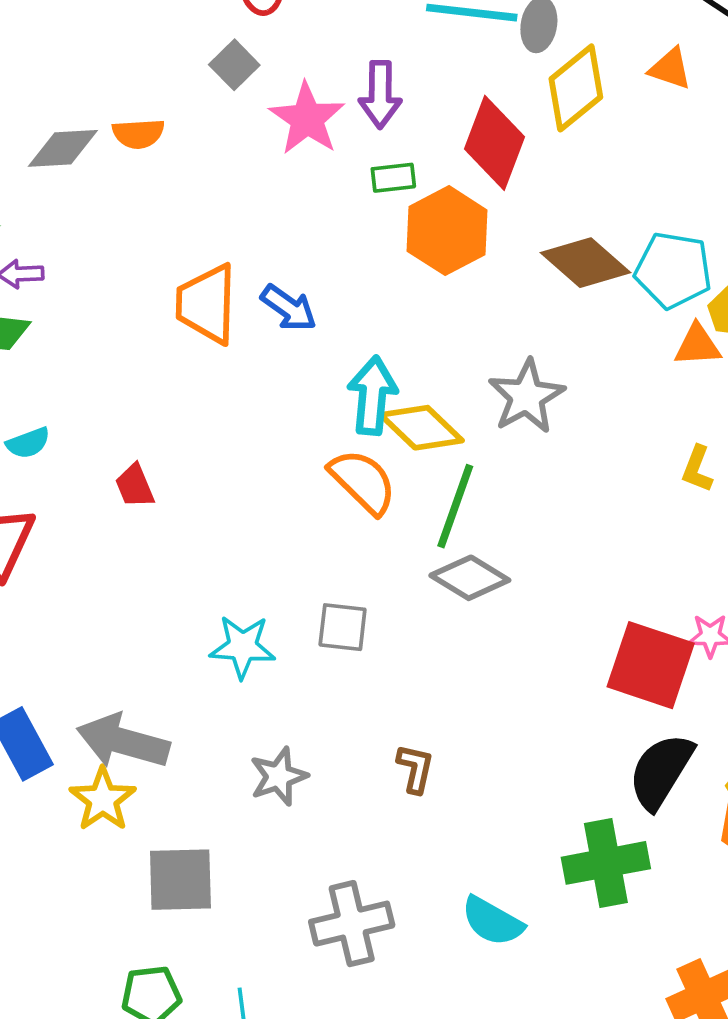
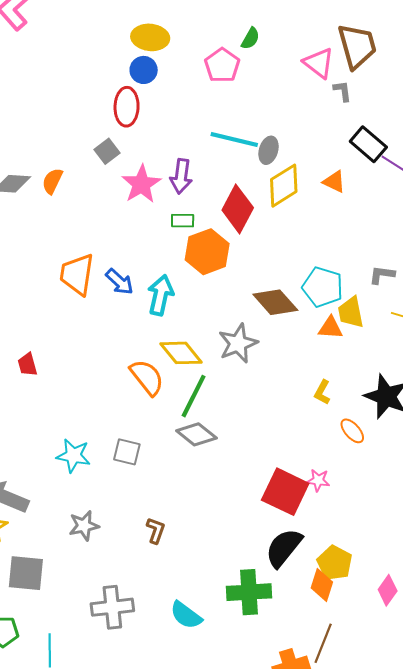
orange semicircle: (138, 134) -> (52, 181), turned 112
brown diamond: (585, 263) -> (275, 302), moved
cyan arrow: (372, 396) -> (161, 295), moved

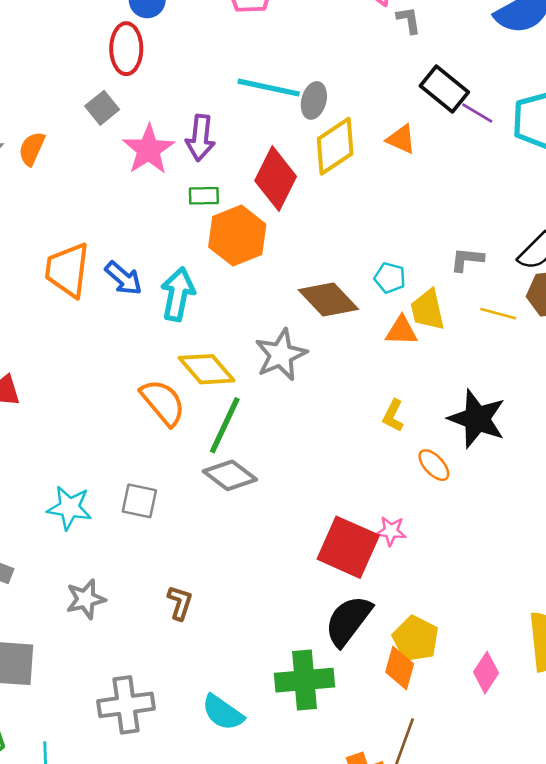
cyan pentagon: (323, 287) -> (390, 278), size x0.6

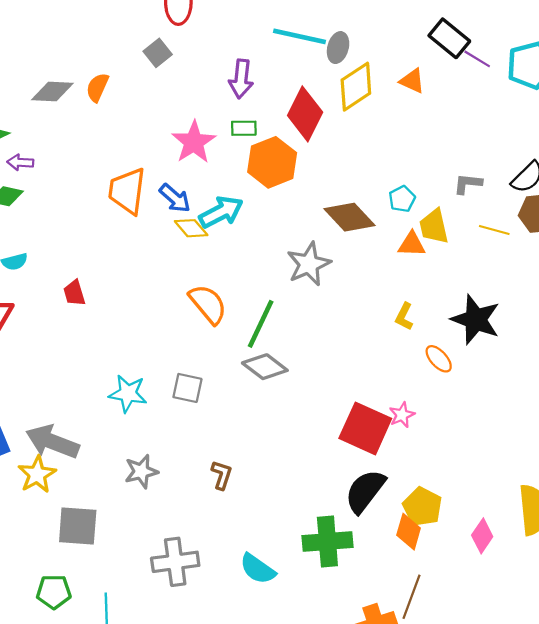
pink star: (149, 150) -> (194, 142), moved
cyan pentagon: (390, 278) -> (402, 199), turned 30
cyan arrow: (178, 294) -> (221, 212), turned 51
yellow diamond: (207, 369) -> (191, 228), moved, size x0.7
pink star: (391, 531) -> (402, 415), turned -30

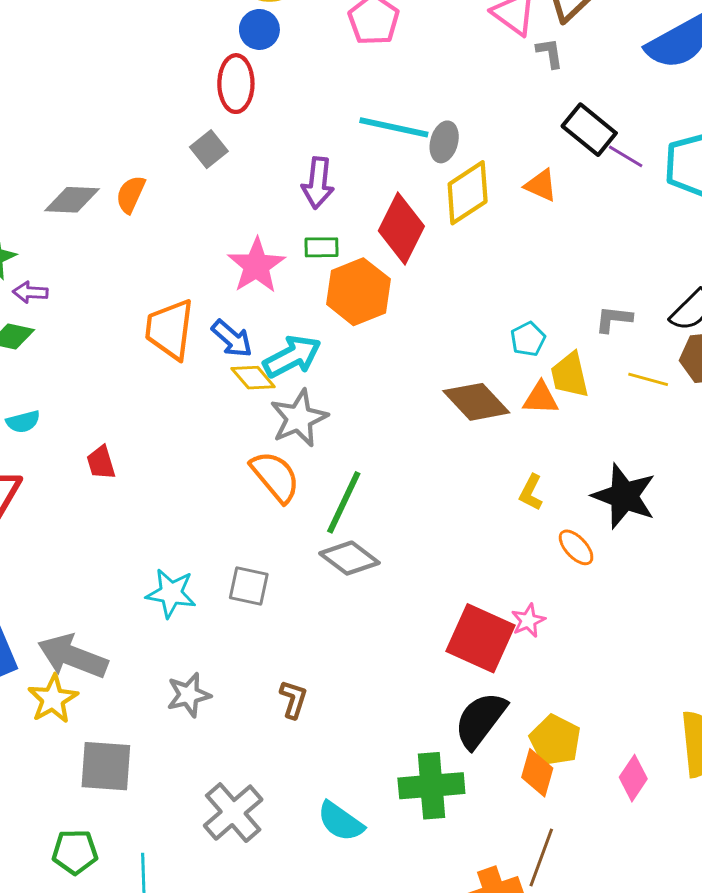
brown diamond: (350, 217) -> (476, 402), moved
gray star: (309, 264) -> (299, 418), moved
gray cross: (175, 562) -> (233, 813), turned -33

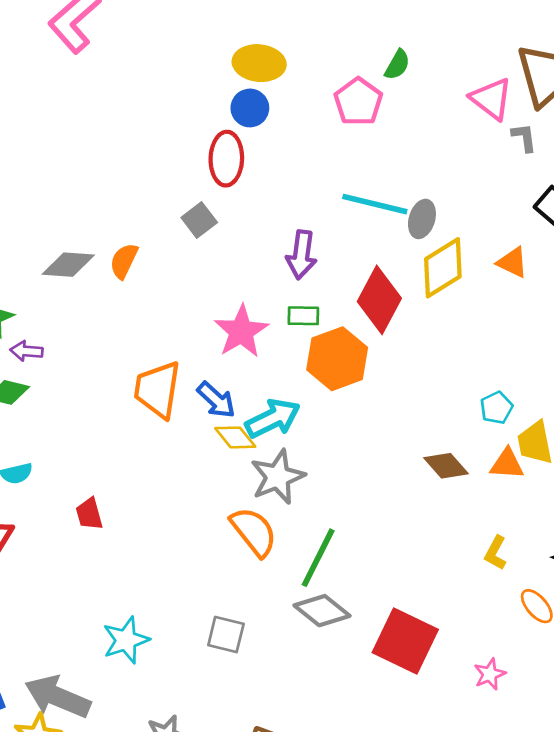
brown diamond: (476, 402) -> (446, 466), size x0.7
cyan star: (171, 593) -> (126, 640), moved, turned -30
red square: (481, 638) -> (405, 641), moved

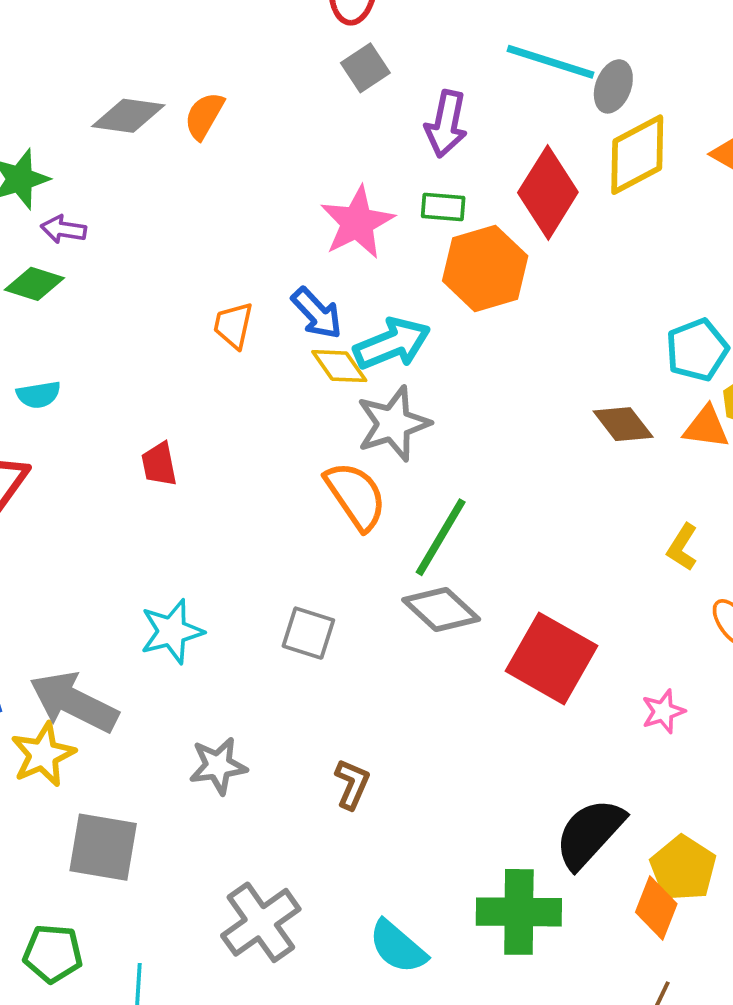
gray square: (199, 220) -> (365, 68), moved
orange trapezoid: (158, 390) -> (233, 325), moved, size x0.6
cyan pentagon: (496, 408) -> (697, 350), size x1.4
red trapezoid: (89, 514) -> (159, 464), moved

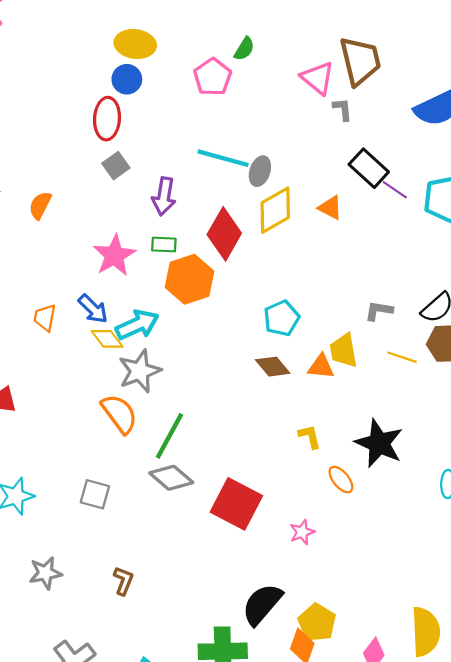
orange semicircle: (204, 116) -> (40, 205), moved
cyan pentagon: (697, 350) -> (282, 318), moved
yellow L-shape: (682, 547) -> (310, 437), turned 136

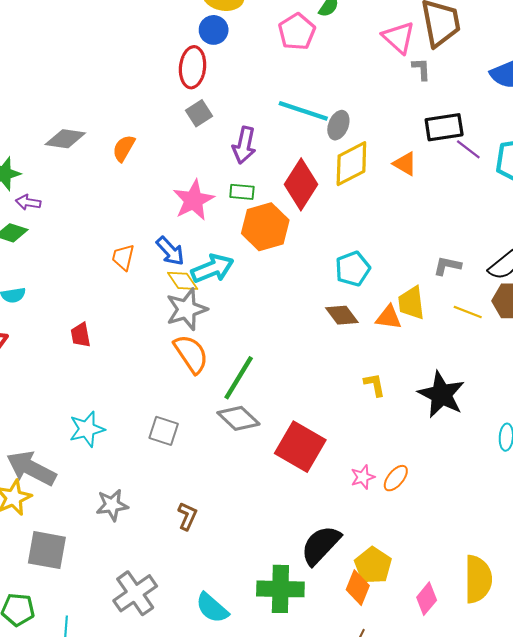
black rectangle: (369, 168) -> (444, 127), turned -54
gray star: (140, 371) -> (187, 309), moved
orange ellipse: (341, 480) -> (396, 478), moved, turned 76

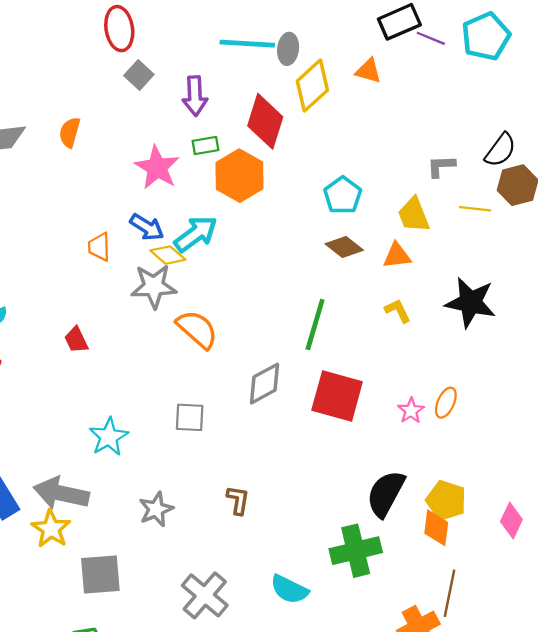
gray star: (187, 309) -> (154, 286), moved, turned 30
orange triangle: (389, 317) -> (397, 256), moved
green line: (239, 378) -> (315, 325), moved
gray diamond: (238, 418) -> (265, 384), turned -57

